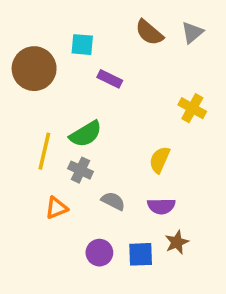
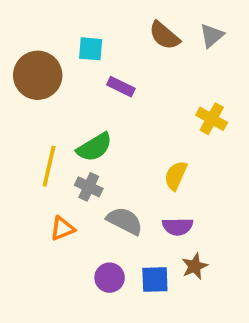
gray semicircle: (113, 201) -> (125, 221), size x1.4

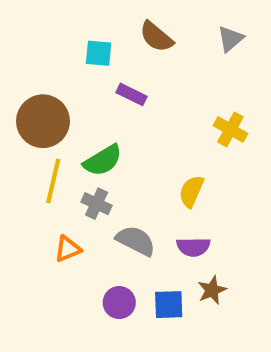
brown semicircle: (164, 36) -> (156, 37), moved
brown circle: (38, 75) -> (43, 121), moved

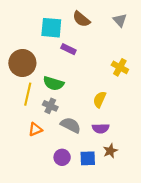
gray triangle: (230, 39) -> (120, 20), turned -32
cyan square: (99, 53) -> (51, 28), size x1.5
green semicircle: (103, 160) -> (53, 83), turned 48

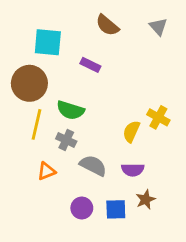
cyan square: (51, 28) -> (48, 42), moved
yellow cross: (120, 67) -> (158, 117), moved

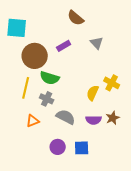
gray triangle: (158, 27) -> (97, 43), moved
cyan square: (48, 42) -> (17, 28), moved
purple rectangle: (90, 65) -> (64, 46), turned -56
brown circle: (29, 83) -> (35, 56), moved
brown star: (146, 200) -> (113, 118), moved

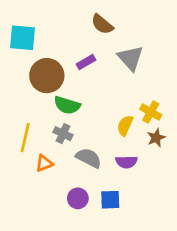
gray triangle: (97, 43) -> (130, 58), size x1.5
yellow line: (26, 88) -> (25, 138), moved
brown star: (113, 118) -> (156, 138), moved

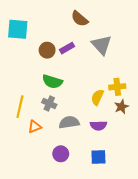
brown circle: (47, 76) -> (47, 50), moved, size x0.6
yellow cross: (151, 112) -> (117, 87), turned -35
gray semicircle: (89, 158) -> (69, 122), turned -36
blue square: (110, 200) -> (98, 157), moved

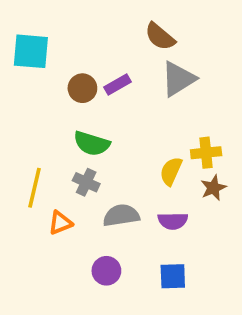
brown semicircle: (80, 19) -> (160, 37), moved
gray triangle: (102, 45) -> (178, 79), turned 40

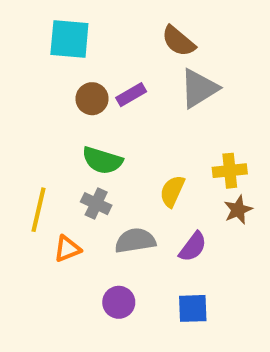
cyan square: (31, 51) -> (69, 39), moved
yellow semicircle: (171, 171) -> (172, 191), moved
purple semicircle: (173, 221) -> (193, 247), turned -52

